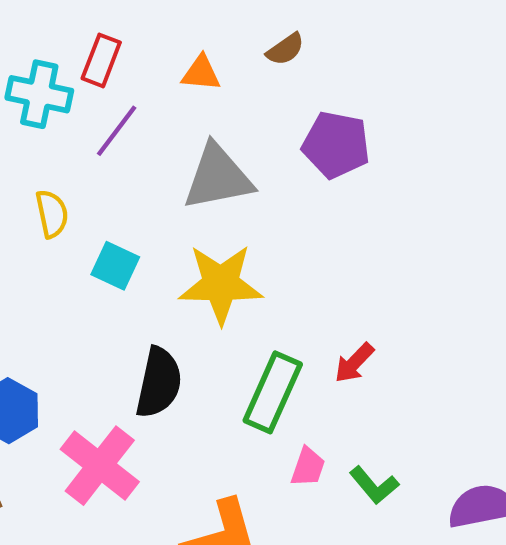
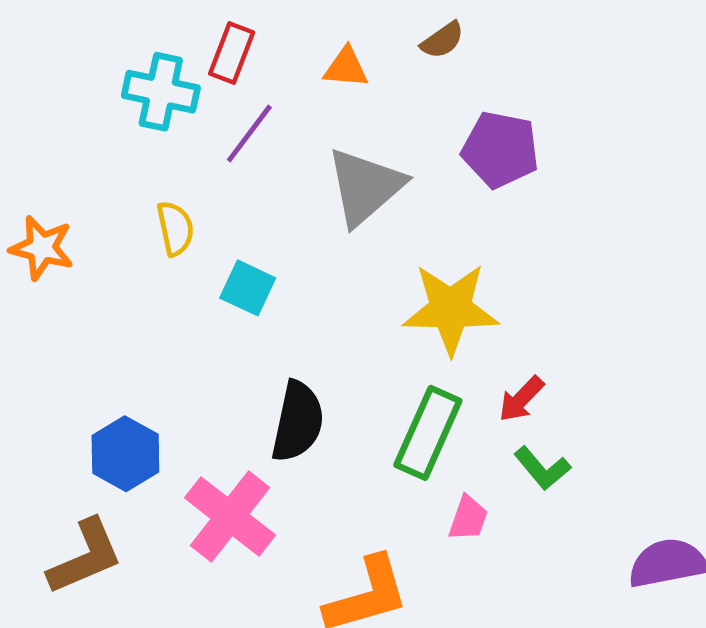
gray triangle: (218, 177) -> (365, 187), turned -30
yellow star: (221, 284) -> (450, 309), moved
green L-shape: (374, 485) -> (542, 468), moved

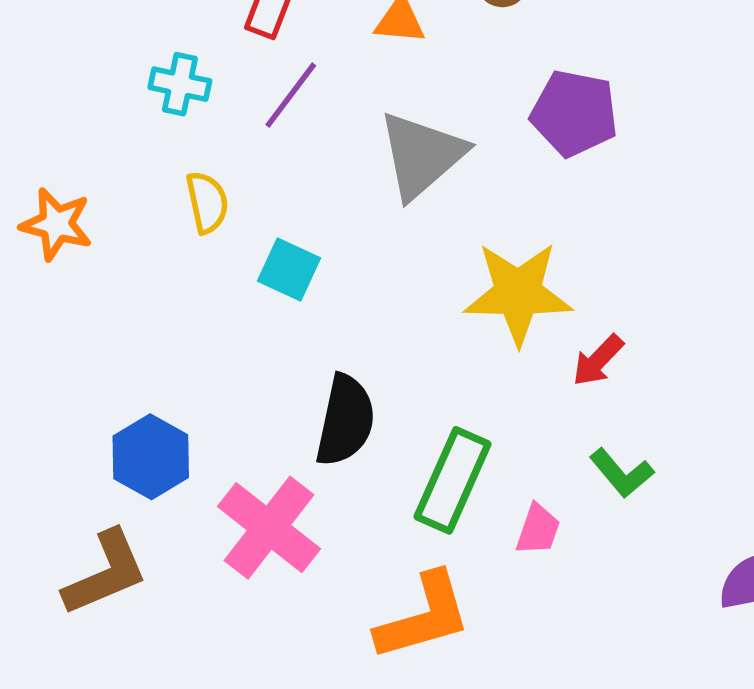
cyan cross: (161, 92) -> (180, 84), moved, size x0.7
red arrow: (521, 399) -> (598, 360), moved
green rectangle: (428, 433) -> (453, 480), moved

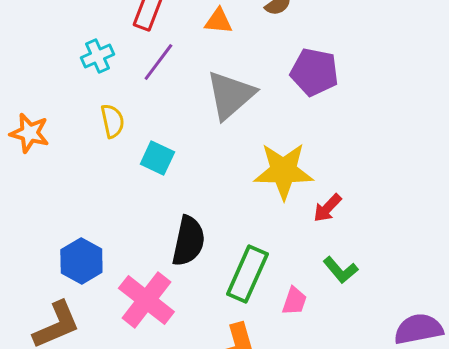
cyan cross: (180, 84) -> (97, 56), turned -36

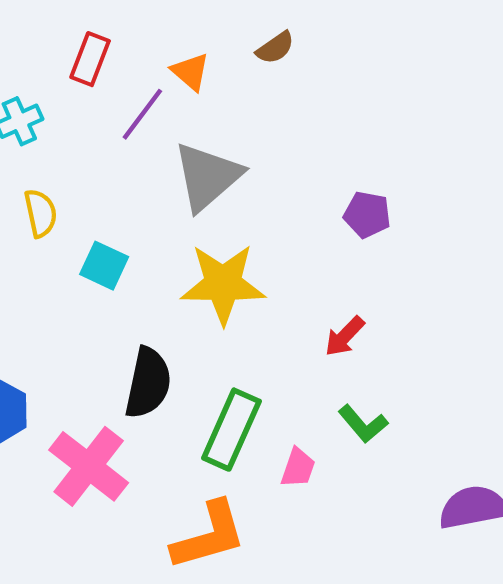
orange triangle: (218, 21) -> (190, 72), turned 36
purple line: (158, 62) -> (142, 114), moved
purple pentagon: (314, 72) -> (367, 215), moved, size x0.7
yellow star: (283, 171) -> (223, 284), moved

